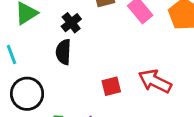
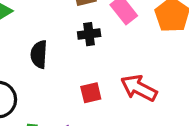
black cross: (71, 23) -> (89, 34), moved, turned 30

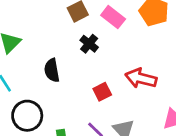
black cross: (89, 34) -> (89, 44), turned -30

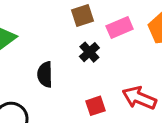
pink rectangle: (113, 17) -> (120, 28), turned -70

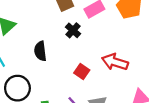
red square: (95, 106) -> (82, 71), turned -32

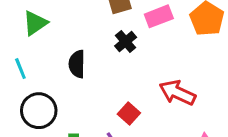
red square: (82, 71) -> (129, 114), moved

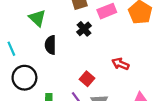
green triangle: (35, 23) -> (37, 18), moved, turned -42
red arrow: (177, 93) -> (120, 64), size x0.7

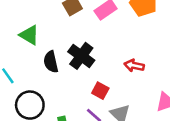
black cross: (84, 29) -> (81, 56), moved, size x1.5

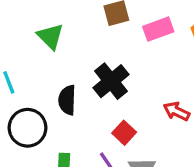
black semicircle: (51, 62) -> (67, 100), moved

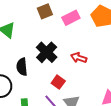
red arrow: (177, 111) -> (79, 58), moved

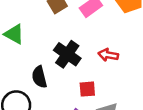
red square: (58, 82) -> (87, 89), turned -32

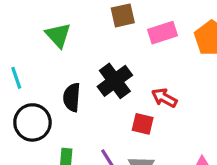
red square: (87, 89) -> (143, 124), moved

